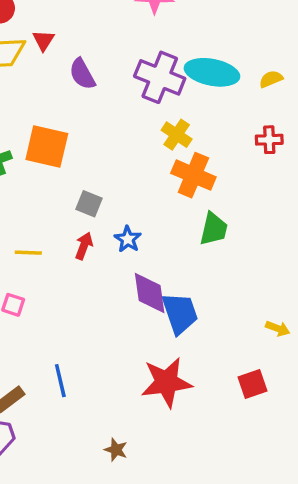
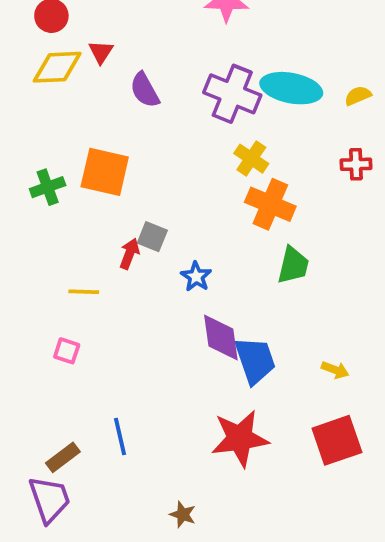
red arrow: (84, 246) -> (129, 254), moved
yellow arrow: (278, 328) -> (335, 370), moved
red square: (252, 384) -> (337, 440), size x1.5

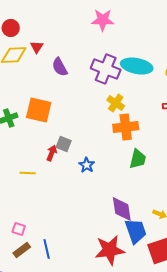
orange cross: (270, 204) -> (126, 127), turned -30
purple diamond: (221, 337) -> (122, 209), moved
pink square: (67, 351) -> (19, 229), moved
blue trapezoid: (255, 360) -> (136, 231), moved
brown rectangle: (63, 457) -> (22, 250), moved

